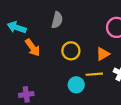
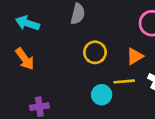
orange arrow: (33, 48) -> (25, 59), moved

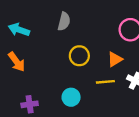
cyan circle: (102, 95) -> (71, 97), moved

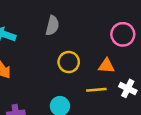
orange triangle: (115, 59) -> (106, 66), turned 35

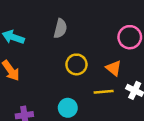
orange triangle: (106, 66) -> (114, 68), turned 35

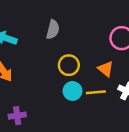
cyan circle: (68, 108) -> (73, 91), moved

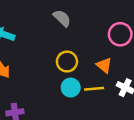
gray semicircle: (53, 30) -> (62, 18), moved, turned -60

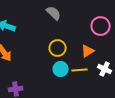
orange triangle: (104, 65) -> (88, 51), turned 48

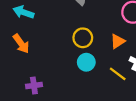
yellow line: (80, 70) -> (118, 74), moved, turned 42

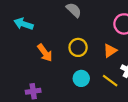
orange arrow: (21, 44) -> (45, 53), moved
cyan circle: (86, 62) -> (81, 78), moved

